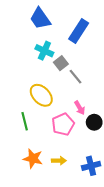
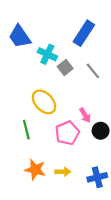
blue trapezoid: (40, 19) -> (20, 36), moved
gray line: (75, 77) -> (93, 71), moved

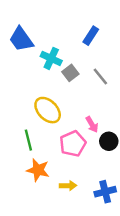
blue rectangle: (84, 33) -> (91, 36), size x0.7
orange star: (35, 170) -> (38, 170), moved

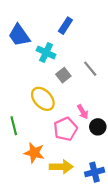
blue rectangle: (91, 36) -> (65, 26), moved
gray square: (70, 73) -> (63, 75), moved
green line: (28, 140) -> (14, 126), moved
yellow arrow: (68, 186) -> (61, 167), size x1.5

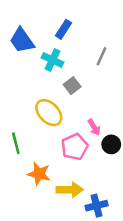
blue rectangle: (65, 26) -> (64, 29), moved
gray line: (90, 69) -> (101, 56), moved, turned 63
blue cross: (95, 172) -> (97, 206), moved

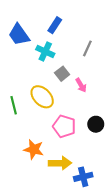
pink arrow: (94, 127) -> (81, 85), moved
green line: (16, 143) -> (14, 105), moved
pink pentagon: (75, 147) -> (64, 126), turned -30

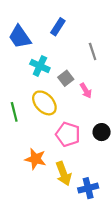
gray line: (87, 48) -> (93, 51), turned -42
cyan cross: (45, 52) -> (40, 66), moved
yellow arrow: (60, 163) -> (63, 174), turned 70

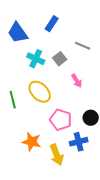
gray line: (93, 51) -> (83, 46), turned -49
gray square: (66, 78) -> (60, 59), moved
blue cross: (88, 188) -> (79, 142), moved

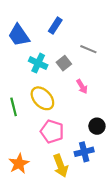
pink pentagon: (61, 120) -> (52, 131), moved
orange star: (32, 142) -> (19, 164), moved, turned 30

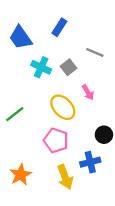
yellow ellipse: (42, 98) -> (63, 107), moved
green line: (14, 107) -> (15, 114), turned 66

